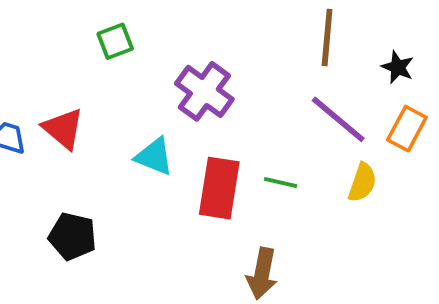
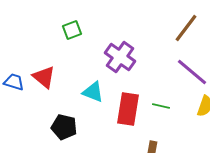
brown line: (327, 38) -> (186, 28), turned 32
black pentagon: (72, 236) -> (64, 127), moved

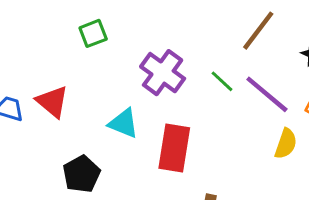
green line: (161, 106) -> (222, 81), moved, turned 30
black pentagon: (64, 127) -> (81, 174), turned 30

